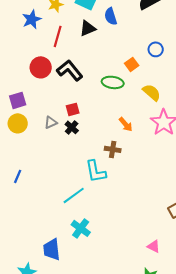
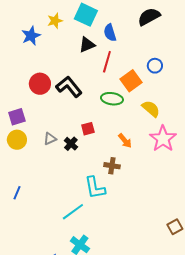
red line: (58, 36) -> (107, 62), moved
orange square: (132, 64) -> (131, 81), size x1.5
red square: (73, 109) -> (88, 129), moved

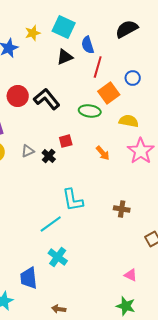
red line: (107, 62) -> (98, 67), moved
yellow semicircle: (151, 109) -> (129, 121), turned -30
brown cross: (112, 166) -> (122, 209), moved

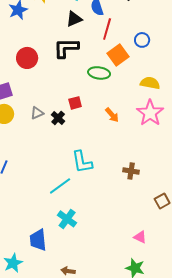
black L-shape: (47, 99) -> (66, 48), moved, turned -52
yellow semicircle: (129, 121) -> (150, 83), moved

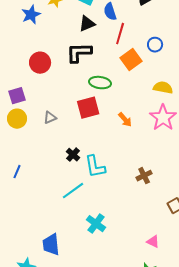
green ellipse: (99, 73) -> (100, 83), moved
red square: (75, 103) -> (88, 108), size x1.6
black cross: (58, 118) -> (73, 155), moved
brown cross: (131, 171) -> (144, 176), turned -35
cyan cross: (67, 219) -> (96, 224), moved

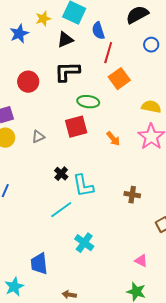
black triangle: (87, 24) -> (65, 40), moved
blue circle: (155, 45) -> (151, 45), moved
brown cross: (144, 176) -> (132, 195), turned 35

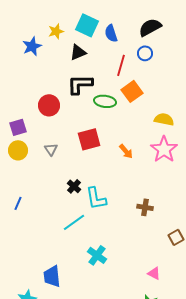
blue semicircle: (98, 31) -> (111, 33), moved
blue circle: (151, 45) -> (145, 53), moved
red circle: (28, 82) -> (49, 105), moved
green ellipse: (88, 102) -> (105, 101), moved
gray triangle: (38, 137) -> (51, 149), turned -40

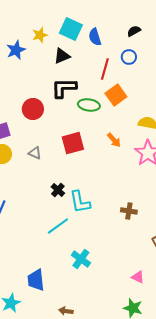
black semicircle: (150, 27) -> (134, 31), size x0.6
gray triangle: (51, 149) -> (35, 153), turned -32
orange arrow: (126, 151) -> (114, 140), moved

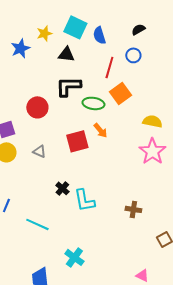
black triangle: (62, 56) -> (66, 54), turned 30
orange arrow: (114, 140) -> (100, 130), moved
cyan line: (58, 226) -> (37, 224), moved, turned 60
cyan cross: (81, 259) -> (74, 257), moved

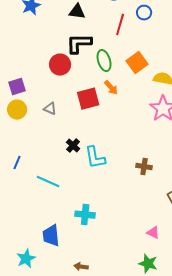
orange square: (120, 93) -> (137, 63), moved
green ellipse: (93, 103) -> (104, 61), turned 65
red circle: (37, 107) -> (60, 65), moved
cyan cross: (74, 257) -> (85, 215), turned -30

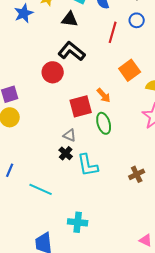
black L-shape: (79, 44) -> (72, 51), turned 40
green ellipse: (104, 61) -> (104, 123), moved
gray triangle: (50, 109) -> (70, 135), moved
brown cross: (144, 167) -> (137, 174), turned -35

